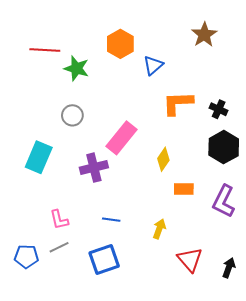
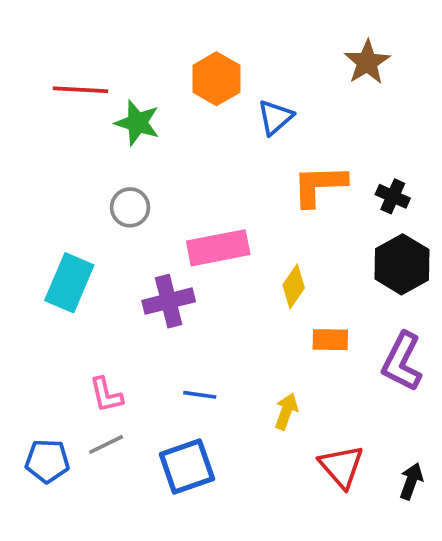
pink rectangle: (121, 138) -> (218, 248), turned 40

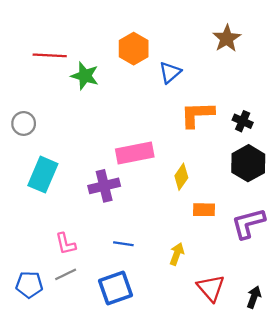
gray circle: (130, 207) -> (24, 123), moved
purple L-shape: (402, 362) -> (248, 223), turned 48

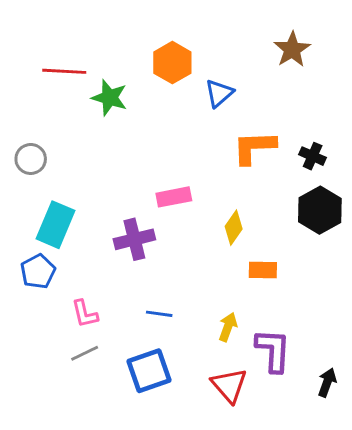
pink rectangle: (135, 153) -> (174, 197), size x0.7
purple L-shape: (248, 223) -> (273, 350), moved, turned 108
blue pentagon: (29, 285) -> (38, 271), moved, turned -30
red triangle: (211, 288) -> (229, 385), moved

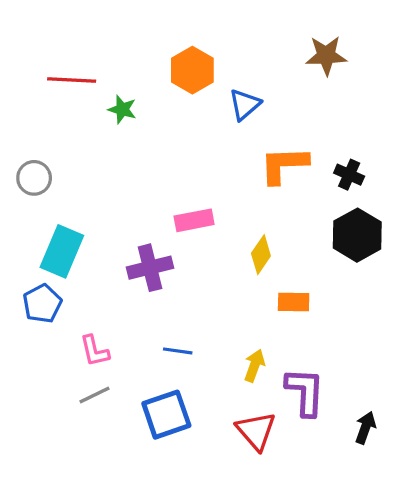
brown star: (292, 49) -> (326, 55), turned 30
green star: (110, 98) -> (122, 109), size x0.7

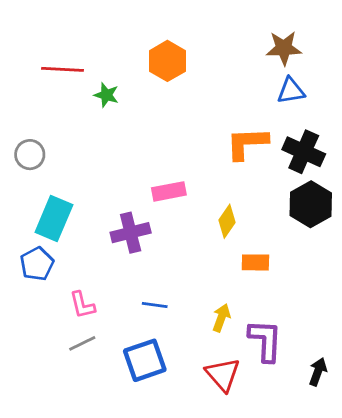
blue triangle: (245, 104) -> (291, 91), moved, turned 32
black cross: (349, 175) -> (304, 152), size x1.6

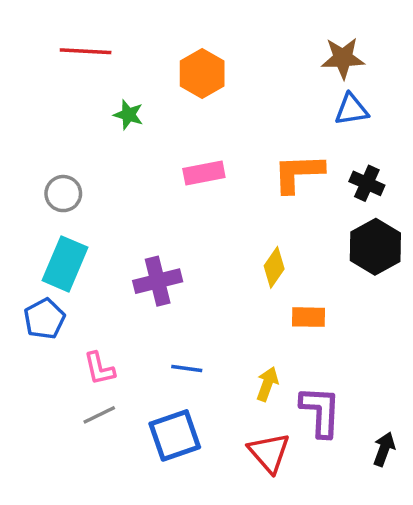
red line: (62, 69) -> (86, 51), moved
black cross: (304, 152) -> (367, 183), size x0.7
gray circle: (30, 155) -> (63, 194), moved
pink rectangle: (169, 191) -> (204, 173), moved

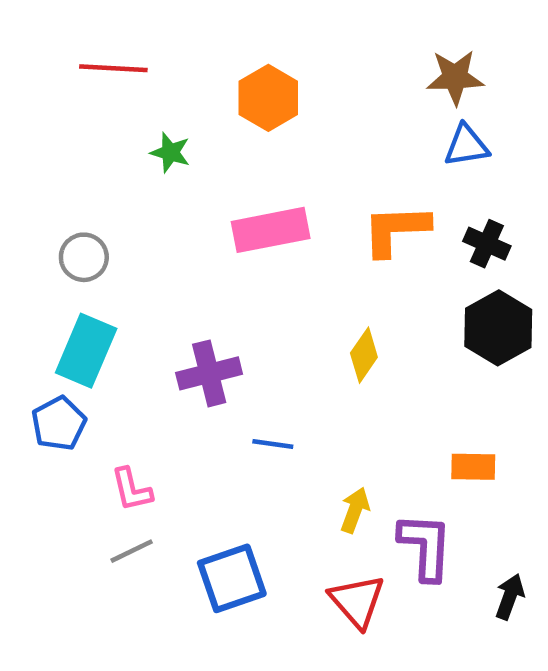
pink rectangle: (204, 173) -> (271, 230), size x1.4
orange rectangle: (309, 317) -> (473, 467), moved
blue line: (187, 369) -> (273, 444), moved

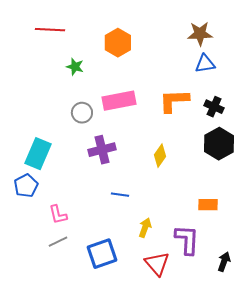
gray circle: (84, 257) -> (82, 113), moved
purple cross: (209, 373) -> (102, 150), moved
yellow arrow: (355, 510) -> (145, 228), moved

